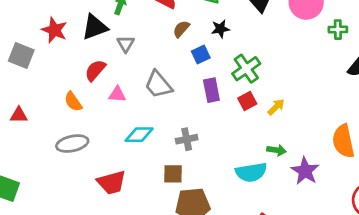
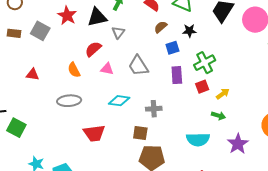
green arrow: (277, 150) -> (218, 116), moved

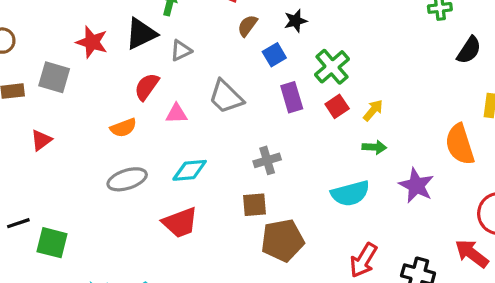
gray triangle: (118, 32) -> (181, 50), turned 40
orange semicircle: (74, 70) -> (123, 128), turned -70
red triangle: (33, 74) -> (41, 140), moved, turned -32
cyan diamond: (119, 101) -> (190, 170), moved

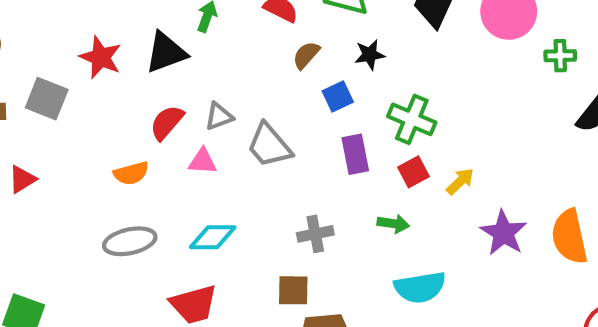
gray triangle: (181, 50) -> (219, 116), moved
green cross: (332, 67) -> (412, 119), turned -32
green arrow: (374, 147) -> (393, 224), moved
purple star: (416, 185) -> (503, 233), moved

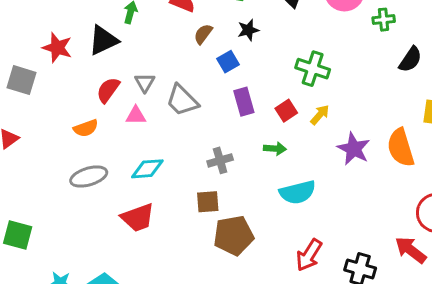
gray triangle: (219, 116) -> (145, 83), turned -35
green cross: (412, 119) -> (313, 69), moved

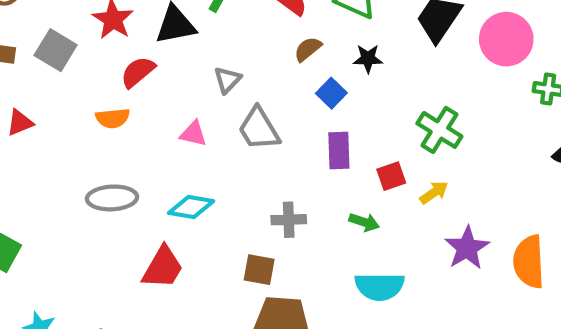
blue square: (228, 62) -> (331, 93), turned -30
gray triangle: (145, 83) -> (227, 80), moved
red semicircle: (108, 90) -> (138, 72), moved
orange semicircle: (86, 128) -> (113, 118), moved
red trapezoid: (138, 218) -> (163, 268), turned -54

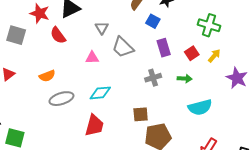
red semicircle: (138, 72) -> (58, 35), turned -72
orange semicircle: (113, 118) -> (47, 76), moved
gray cross: (289, 220) -> (153, 78), moved

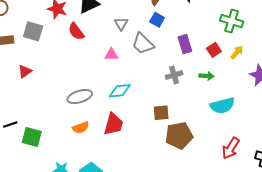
blue square: (153, 21) -> (157, 20), moved
orange semicircle: (47, 76) -> (81, 128), moved

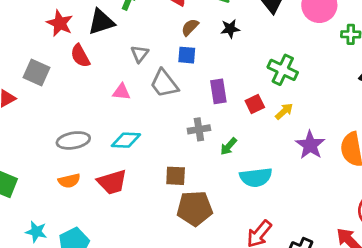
blue square: (157, 20) -> (187, 55), turned -32
gray square: (33, 31) -> (36, 72), moved
green arrow: (207, 76) -> (229, 146), moved, turned 120
red trapezoid: (114, 124) -> (112, 182), turned 50

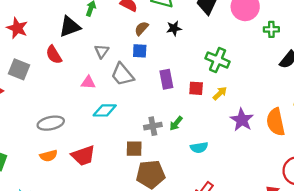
red star: (60, 23) -> (17, 28), moved
red square: (255, 104) -> (196, 88), turned 32
gray cross: (199, 129) -> (153, 126), moved
cyan diamond: (126, 140) -> (105, 110), moved
cyan semicircle: (256, 177) -> (199, 147), size x0.7

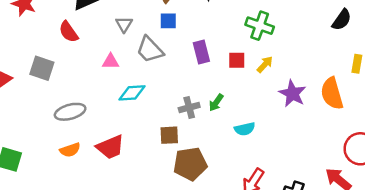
gray square: (19, 69) -> (42, 68), moved

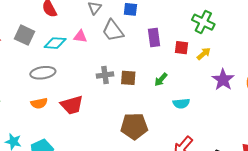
cyan diamond: (132, 93) -> (55, 43), moved
gray cross: (189, 107) -> (105, 75), moved
brown square: (169, 135) -> (128, 78), moved

